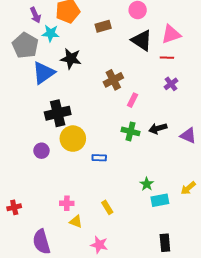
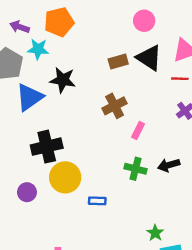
purple arrow: (35, 15) -> (20, 27), turned 133
brown rectangle: (103, 26) -> (118, 61), moved

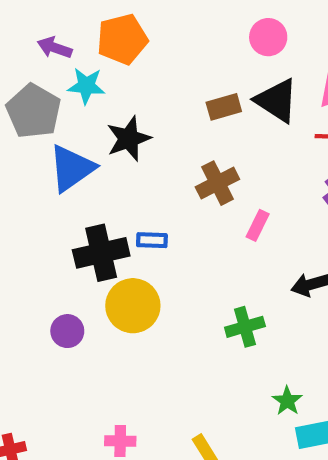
black star: (63, 80) -> (129, 139), turned -30
green cross: (135, 169) -> (245, 327), moved, turned -30
blue rectangle: (97, 201) -> (152, 240), moved

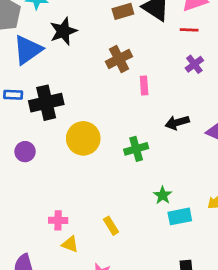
pink rectangle: (258, 225) -> (144, 85), turned -30
blue rectangle: (152, 240) -> (13, 95), moved
yellow circle: (133, 306) -> (83, 138), moved

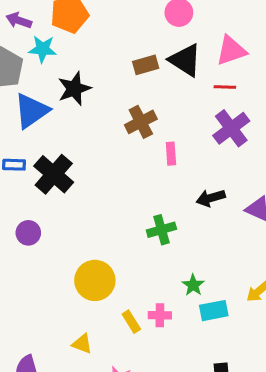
purple cross: (194, 64) -> (231, 128), size x1.6
black cross: (46, 103) -> (54, 174), turned -36
yellow circle: (83, 138) -> (95, 280), moved
pink cross: (58, 220) -> (160, 315), moved

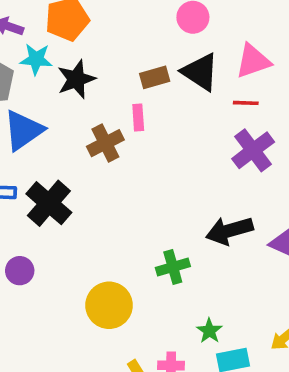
black star: (74, 89) -> (76, 79), moved
brown cross: (141, 122) -> (105, 143), moved
pink rectangle: (171, 154) -> (138, 118), moved
black arrow: (211, 198) -> (229, 231), size x1.4
yellow circle: (95, 280) -> (109, 305), moved

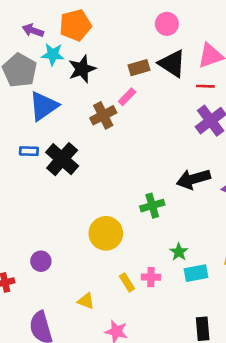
pink rectangle: (138, 118) -> (127, 97), turned 48
purple circle: (20, 271) -> (41, 261), moved

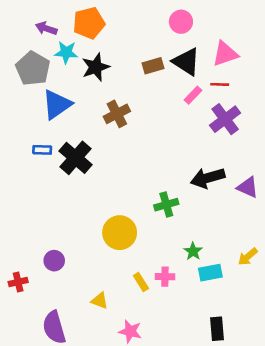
pink rectangle: (127, 97) -> (193, 95), moved

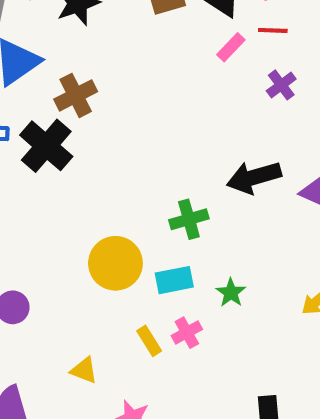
brown cross: (117, 114) -> (76, 95), moved
purple cross: (225, 119) -> (281, 85), size x0.6
cyan rectangle: (210, 273) -> (174, 280), moved
pink cross: (165, 277) -> (187, 333), turned -30

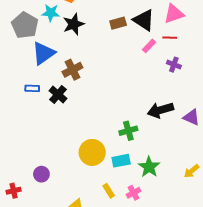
purple cross: (281, 85) -> (174, 65), turned -32
black cross: (46, 146) -> (58, 95), size x0.7
green star: (231, 293) -> (149, 167), size x1.5
pink cross: (187, 333) -> (134, 193), moved

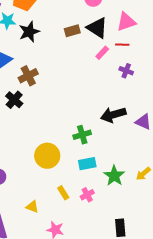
cyan rectangle: (121, 161) -> (87, 164), moved
green star: (149, 167) -> (114, 176), moved

